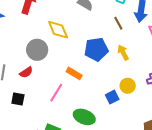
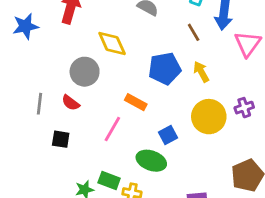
red semicircle: (26, 72) -> (71, 103), turned 72
yellow circle: (128, 86) -> (209, 117), size x1.6
blue square: (112, 97) -> (168, 135), moved

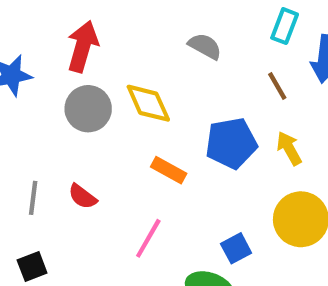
gray circle: (85, 72) -> (88, 109), moved
orange rectangle: (136, 102) -> (169, 170), moved
black square: (61, 139) -> (32, 267), moved, turned -30

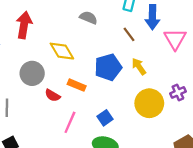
gray circle: (88, 109) -> (32, 73), moved
red semicircle: (82, 197) -> (53, 95), moved
blue square: (236, 248) -> (105, 118), moved

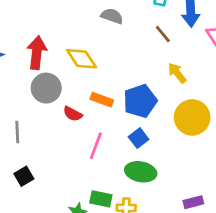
red arrow: (24, 25) -> (37, 53), moved
blue pentagon: (108, 67) -> (140, 101), moved

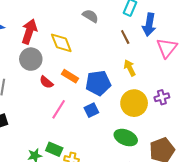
green ellipse: (141, 172) -> (126, 138), moved

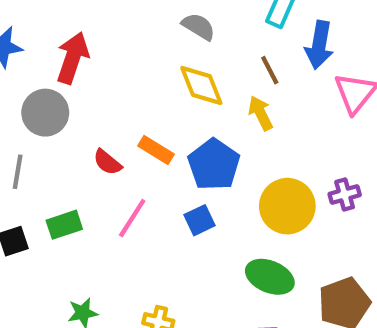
yellow diamond: (61, 43) -> (201, 85), moved
gray circle: (31, 59) -> (45, 113), moved
yellow arrow: (130, 68) -> (261, 113), moved
blue pentagon: (98, 83) -> (214, 165), turned -30
green rectangle: (54, 149) -> (64, 225), moved, turned -42

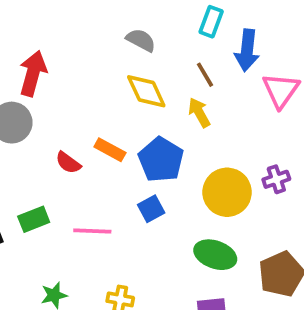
pink line: (132, 218) -> (92, 231), moved, turned 63

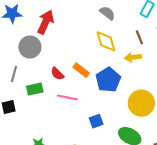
yellow arrow: (199, 112) -> (133, 57), turned -77
blue square: (151, 209) -> (96, 121), moved
green rectangle: (34, 219) -> (35, 89), moved
pink line: (92, 231) -> (67, 97), moved

